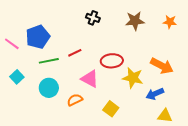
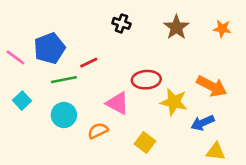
brown star: (135, 21) -> (176, 27), turned -30
red line: (75, 53) -> (89, 63), moved

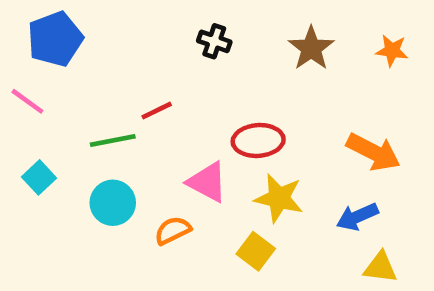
blue pentagon: (50, 48) -> (55, 39), moved
yellow star: (174, 102) -> (279, 198), moved

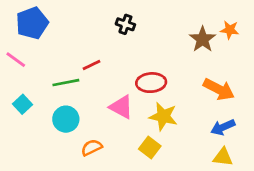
brown star: (311, 48) -> (203, 39), moved
blue arrow: (357, 217) -> (223, 127), moved
orange semicircle: (173, 230) -> (92, 148), moved

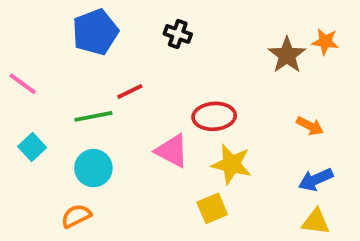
blue pentagon: (32, 23) -> (95, 32), moved
orange arrow: (219, 89) -> (310, 126), size x0.6
orange semicircle: (92, 148) -> (76, 216), moved
yellow square: (150, 148) -> (212, 208), turned 30

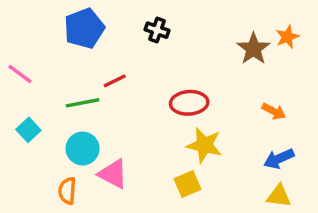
orange star: (325, 42) -> (287, 37), turned -30
pink triangle: (172, 151) -> (113, 174), moved
orange semicircle: (76, 216) -> (67, 191), turned -60

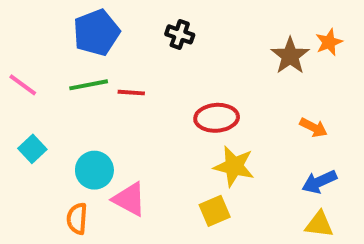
red line: (115, 81) -> (131, 93), turned 30
green line: (83, 103) -> (89, 85), moved

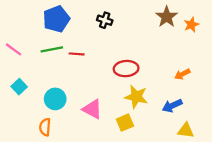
brown star: (290, 56) -> (167, 17), moved
orange arrow: (313, 127) -> (182, 74), turned 126
blue arrow: (319, 182) -> (172, 106), moved
pink triangle: (129, 199) -> (92, 109), moved

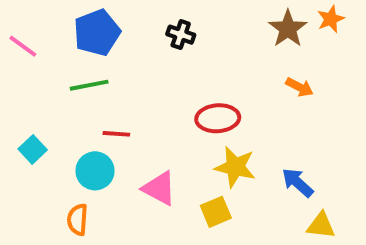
orange star: (191, 25) -> (331, 19), moved
pink line: (14, 49) -> (23, 46), moved
red line: (77, 54) -> (116, 134), moved
orange arrow: (182, 74) -> (300, 87), moved, turned -126
blue arrow: (172, 106) -> (298, 183), turned 66

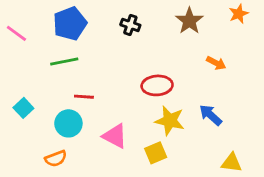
brown star: (288, 29) -> (189, 21), moved
blue arrow: (298, 183) -> (210, 115), moved
orange semicircle: (77, 220) -> (56, 159), turned -115

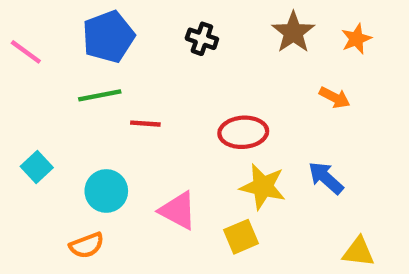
orange star: (239, 14) -> (356, 39), moved
red line: (84, 97) -> (145, 124), moved

